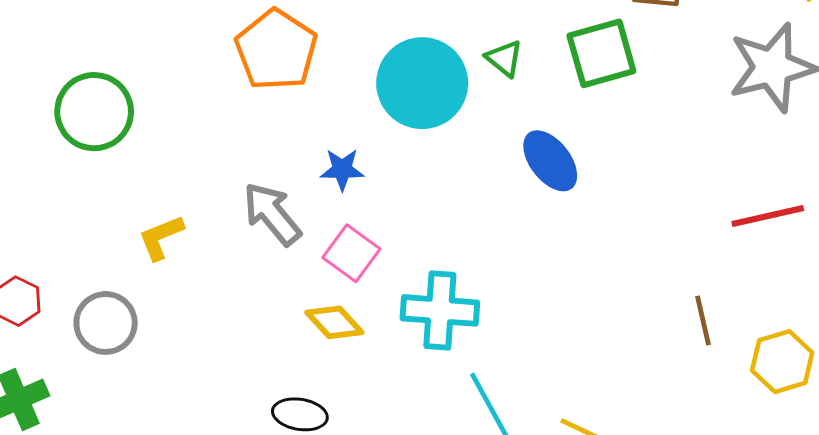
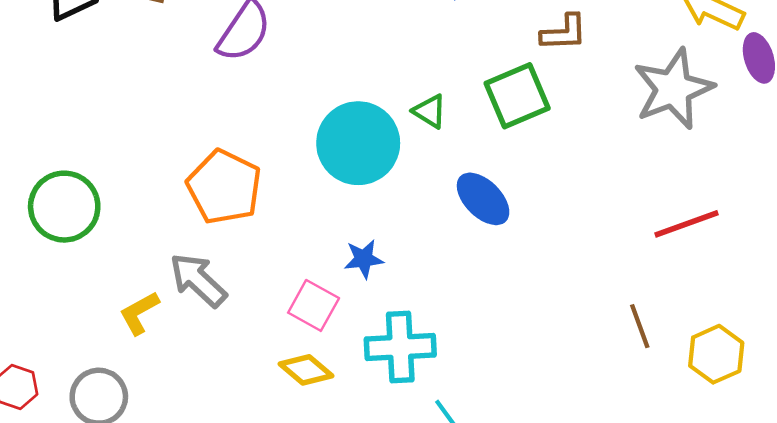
orange pentagon: (276, 50) -> (224, 187), moved
blue star: (342, 169) -> (364, 259), moved
gray arrow: (272, 214) -> (198, 280), moved

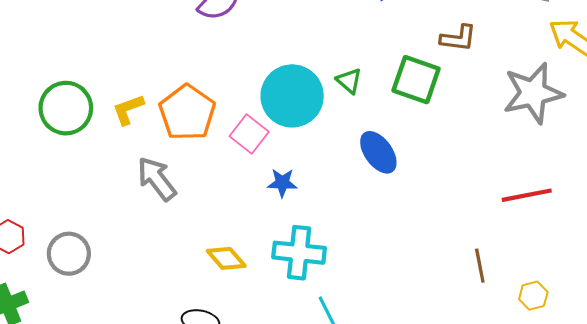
green square: (517, 96) -> (416, 80), turned 33
pink square: (314, 305) -> (249, 134), moved
yellow L-shape: (139, 313) -> (128, 109), moved
yellow hexagon: (716, 354) -> (533, 296), size x0.7

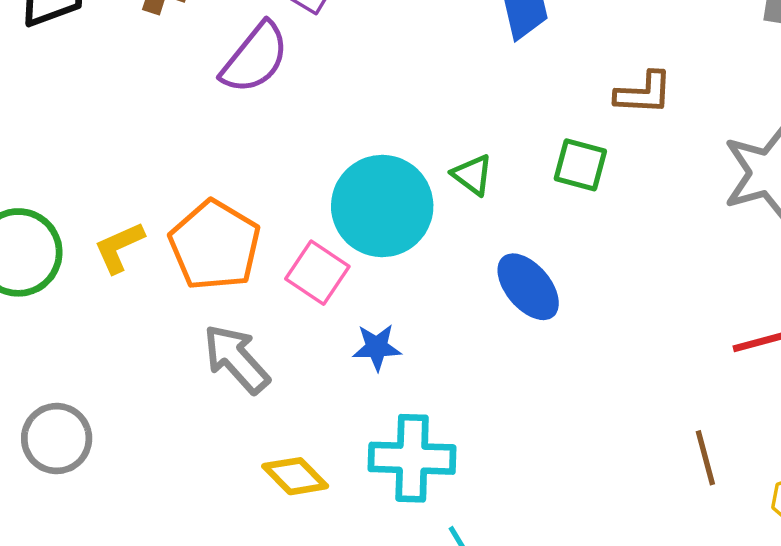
green square: (416, 80) -> (580, 165), size x0.7
gray arrow: (157, 179) -> (236, 359), moved
gray circle: (69, 254) -> (57, 439), moved

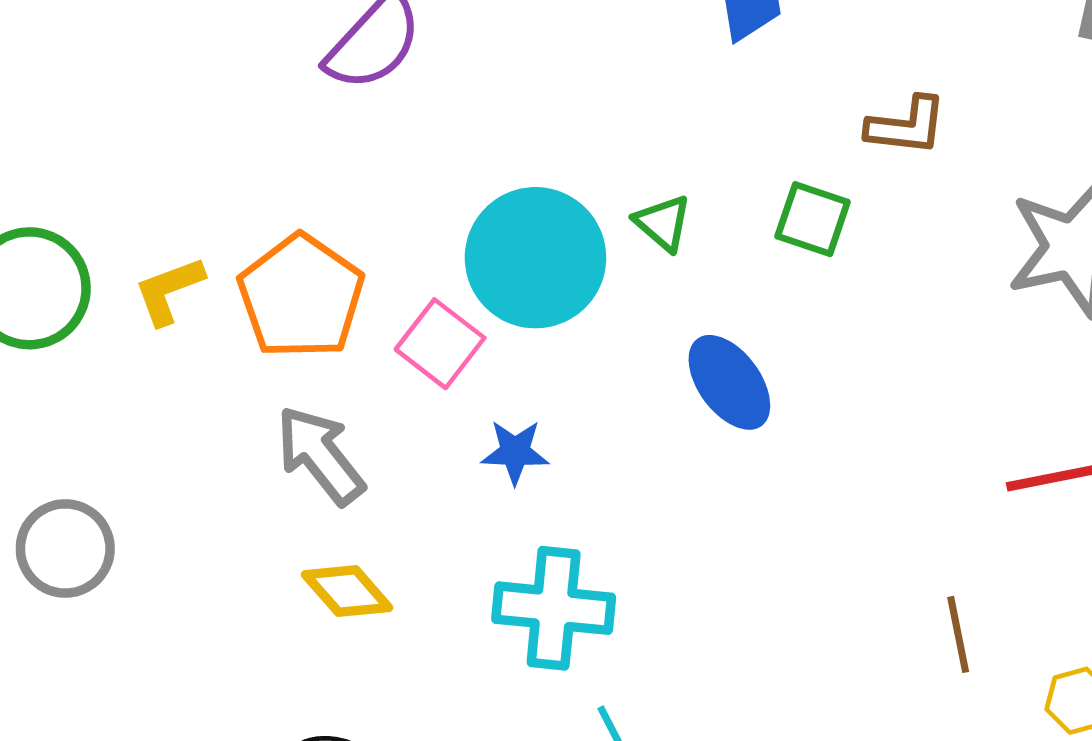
yellow diamond: (295, 476) -> (347, 591), moved

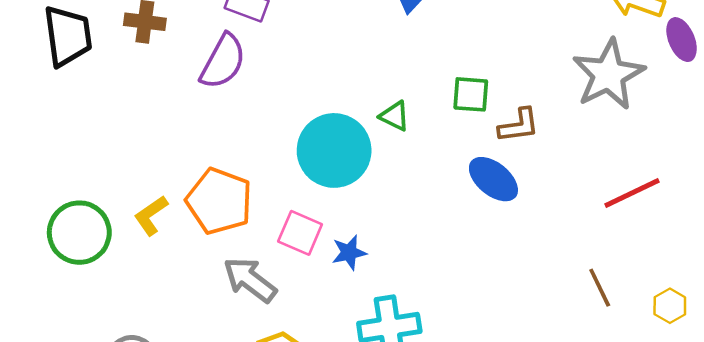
brown L-shape: (906, 126) -> (519, 126), moved
pink square: (440, 344) -> (300, 233), moved
blue ellipse: (729, 382) -> (493, 179), moved

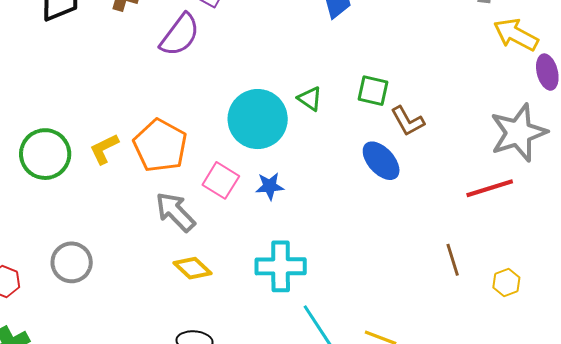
gray star: (608, 75) -> (518, 133), moved
brown L-shape: (519, 126) -> (408, 121), turned 60
blue star: (349, 253) -> (270, 186), moved

